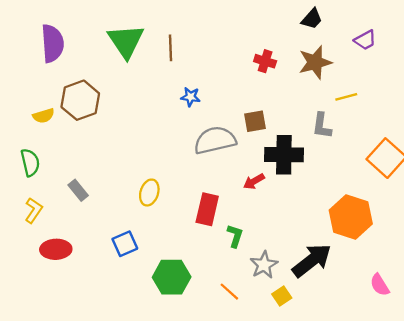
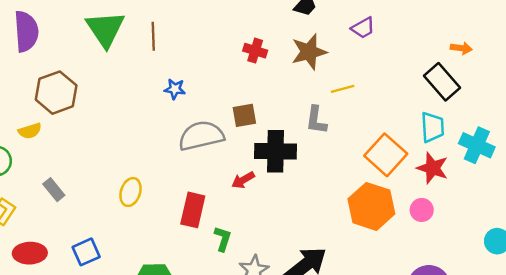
yellow semicircle: (44, 116) -> (30, 131), moved
orange hexagon: (351, 217) -> (371, 206), moved
blue square: (125, 244) -> (86, 252), moved

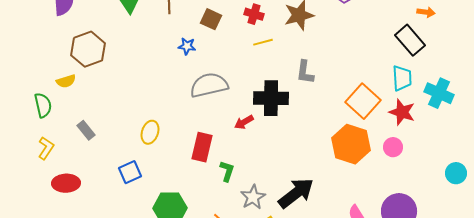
yellow line: (343, 89) -> (263, 42), moved
brown square: (244, 115) -> (211, 19), moved, turned 35
blue square: (86, 252) -> (130, 172), moved

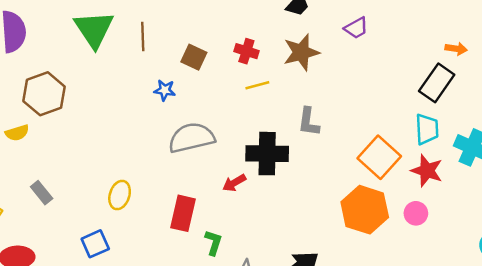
black rectangle: (410, 40) -> (437, 83), turned 76

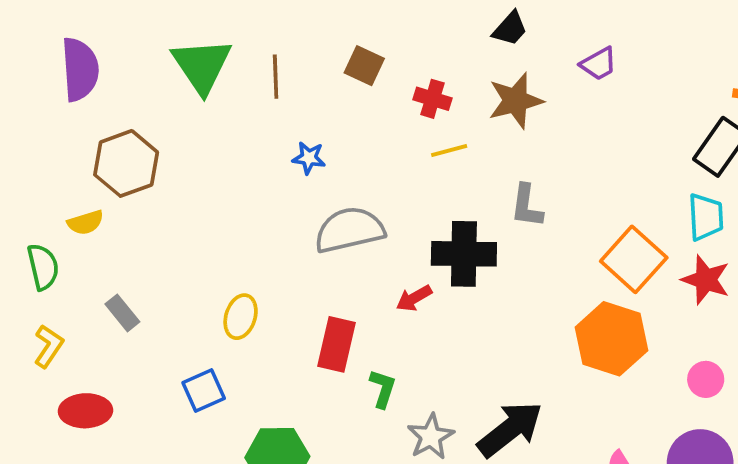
brown square: (194, 57) -> (364, 66), moved
pink circle: (416, 213) -> (706, 379), moved

